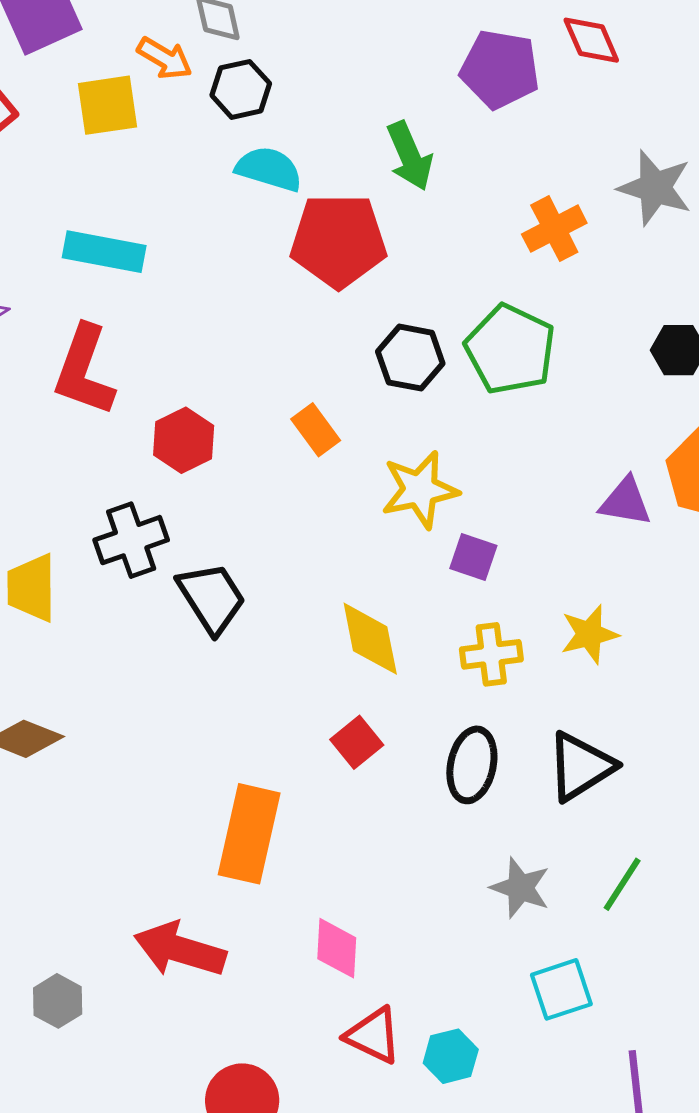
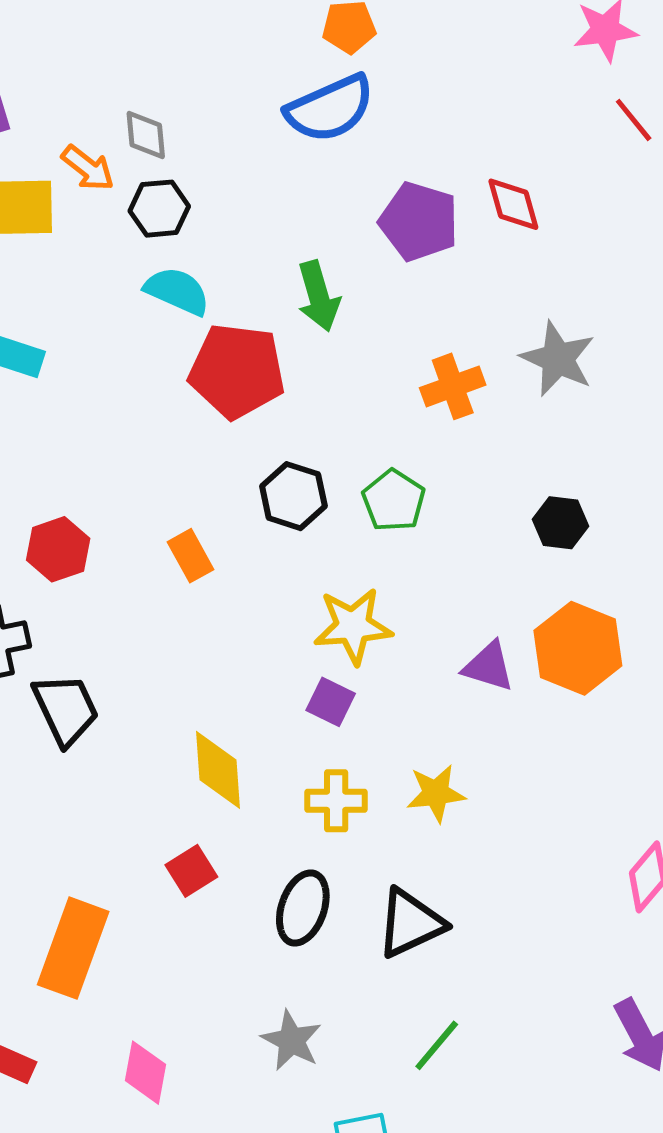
green pentagon: (510, 349) -> (394, 501), size x0.7
yellow star: (420, 490) -> (353, 626), moved
gray star: (520, 888) -> (291, 1040), moved

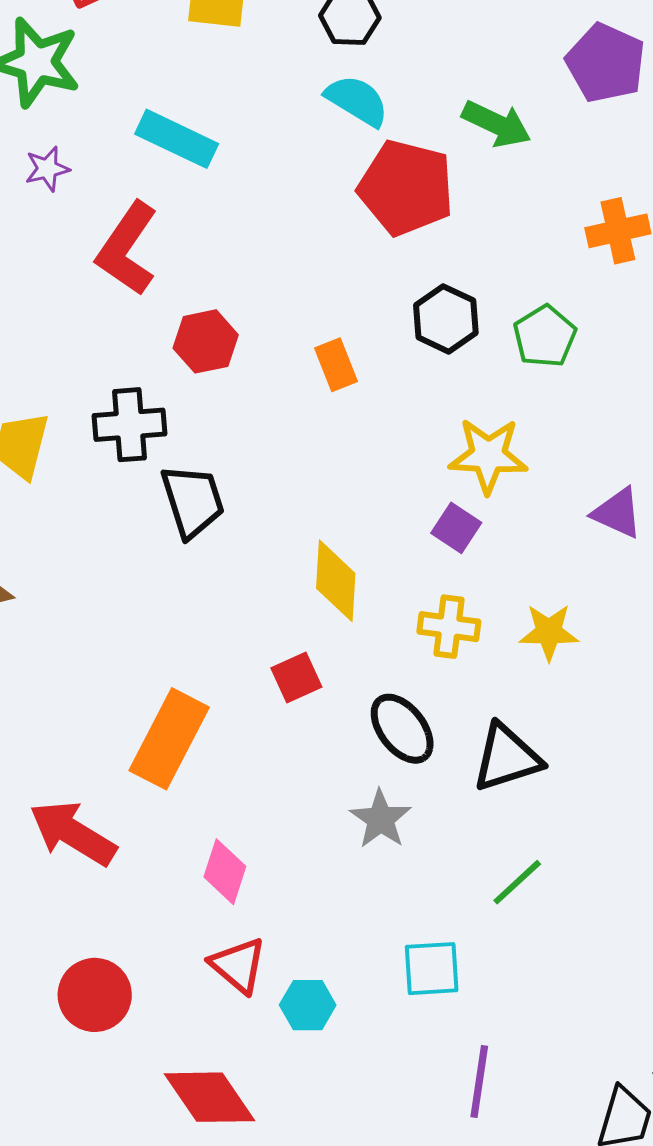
green arrow: (318, 296) -> (496, 124), turned -56
black ellipse: (303, 908) -> (402, 729), turned -64
gray star: (291, 1040) -> (381, 819), moved

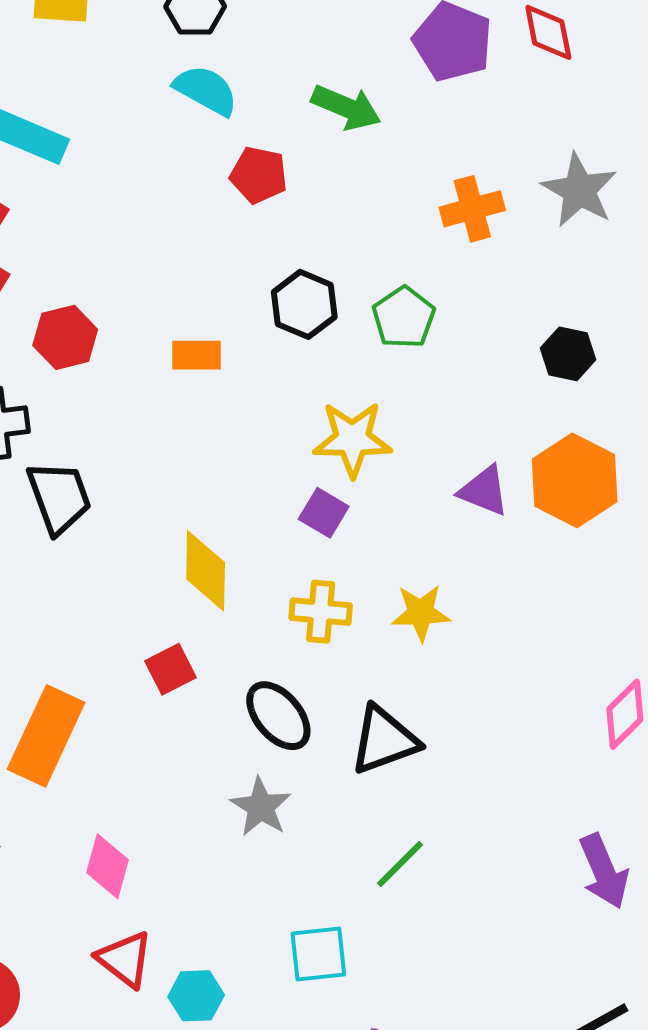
red pentagon: (406, 188) -> (259, 175), size x0.6
orange rectangle: (336, 365) -> (196, 355), turned -66

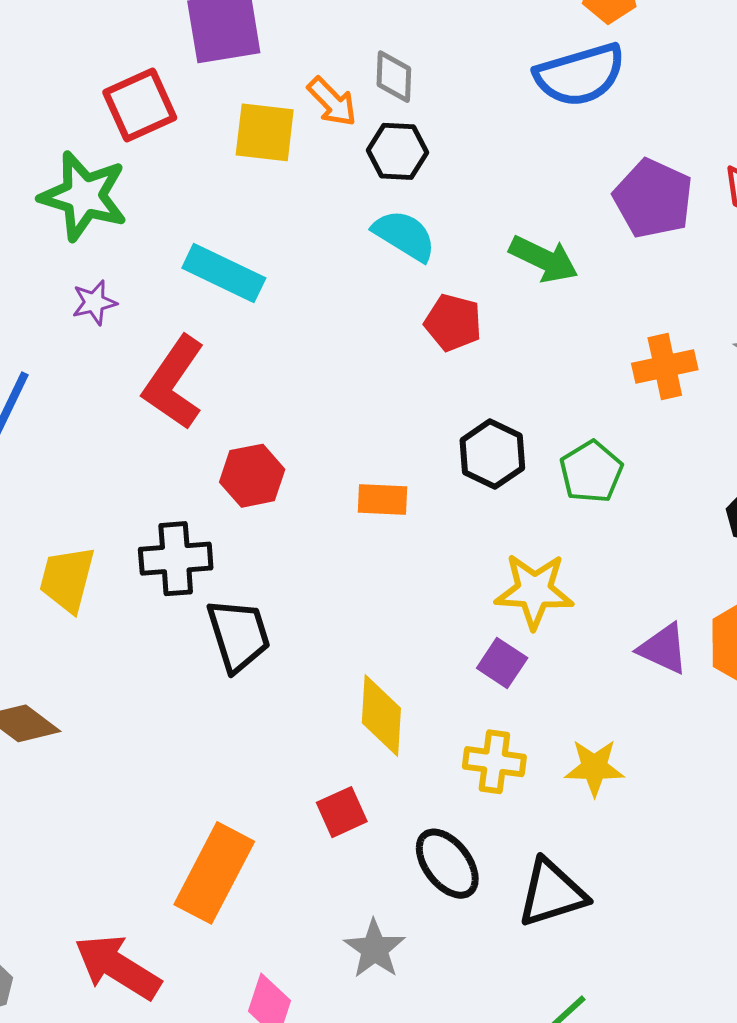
gray star: (261, 807) -> (375, 949), moved

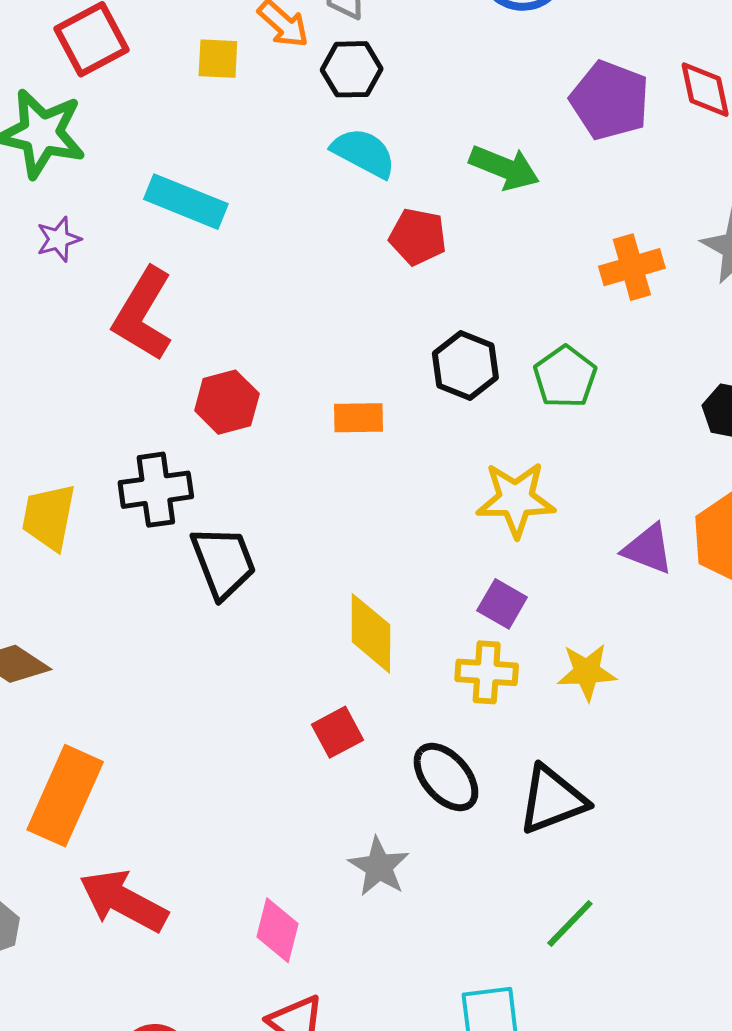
yellow square: (265, 132) -> (218, 59), size x0.7
purple square: (502, 663) -> (502, 604), moved
orange rectangle: (214, 873) -> (65, 796), moved

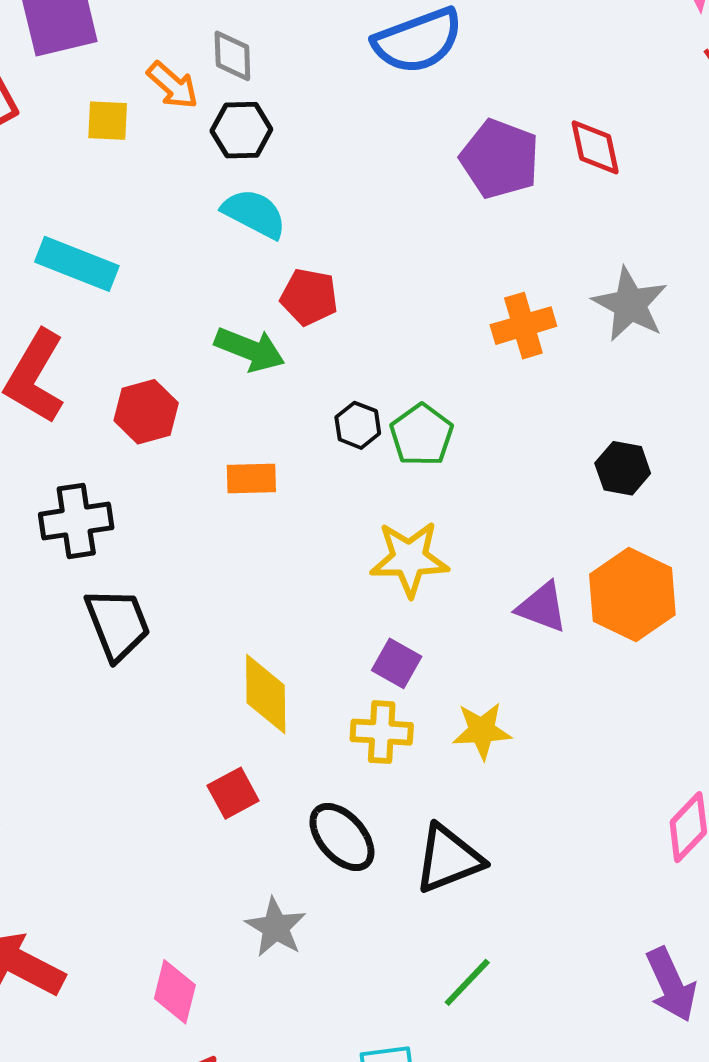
green arrow: (504, 168) -> (250, 349), moved
black hexagon: (465, 365) -> (358, 425), size x0.7
green pentagon: (565, 377) -> (422, 435), moved
red hexagon: (227, 402) -> (146, 412), moved
black cross: (156, 490) -> (76, 521), moved

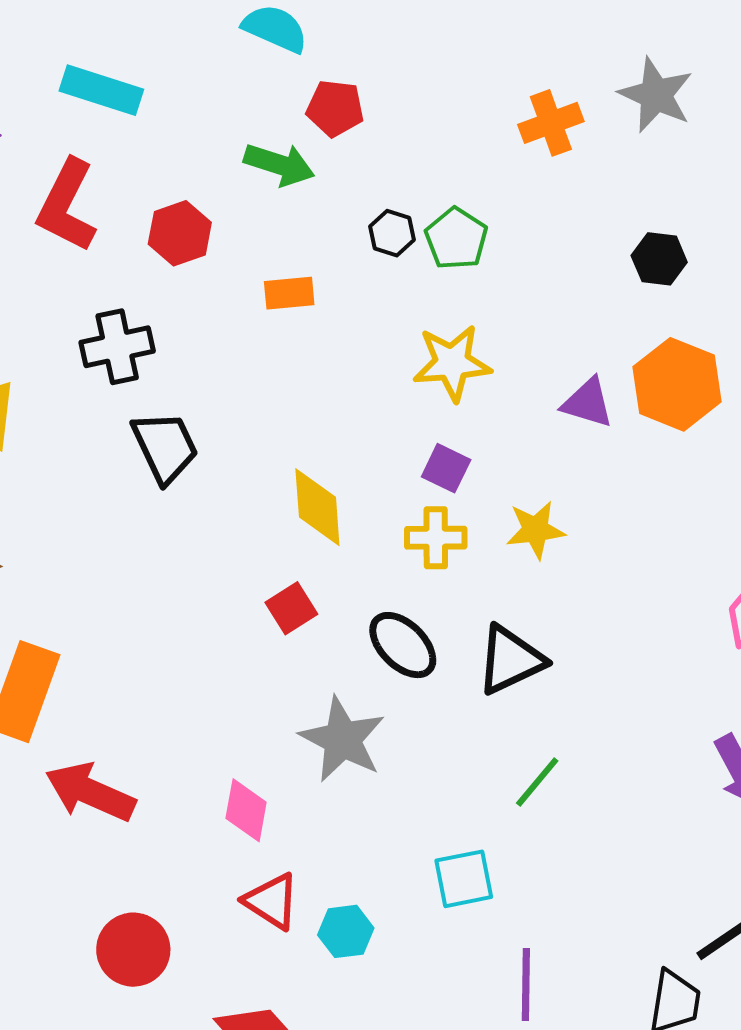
gray star: (276, 927) -> (342, 739), size x1.4

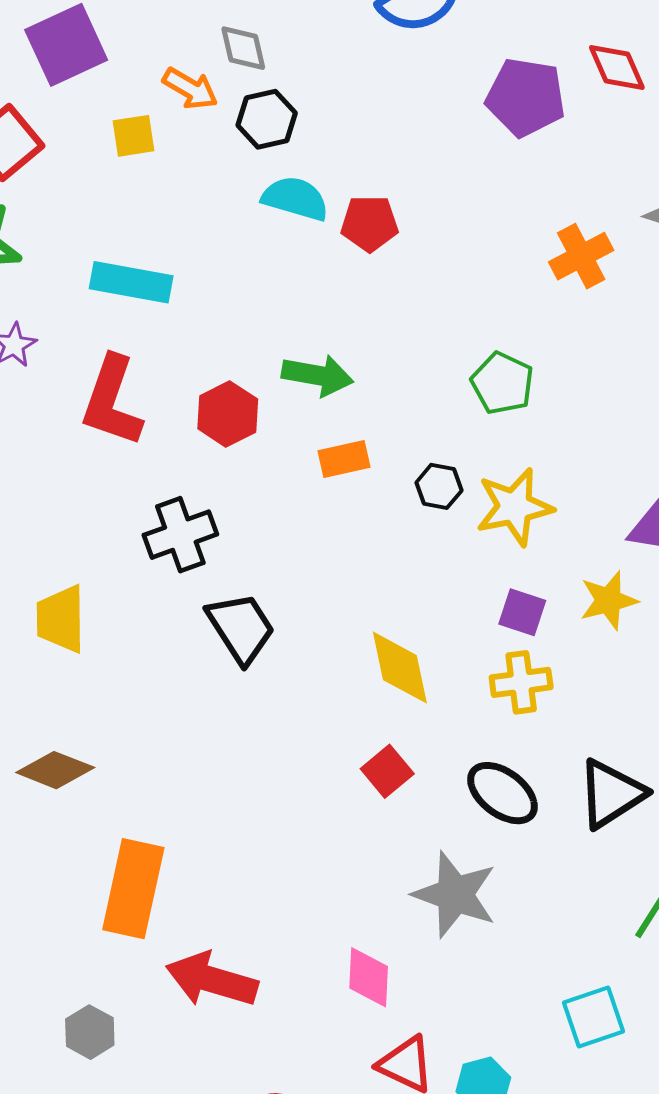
red pentagon: (335, 108) -> (370, 223), moved
green arrow: (279, 164) -> (317, 375), moved
black hexagon: (392, 233) -> (439, 486), moved
yellow star: (535, 530) -> (609, 600), moved

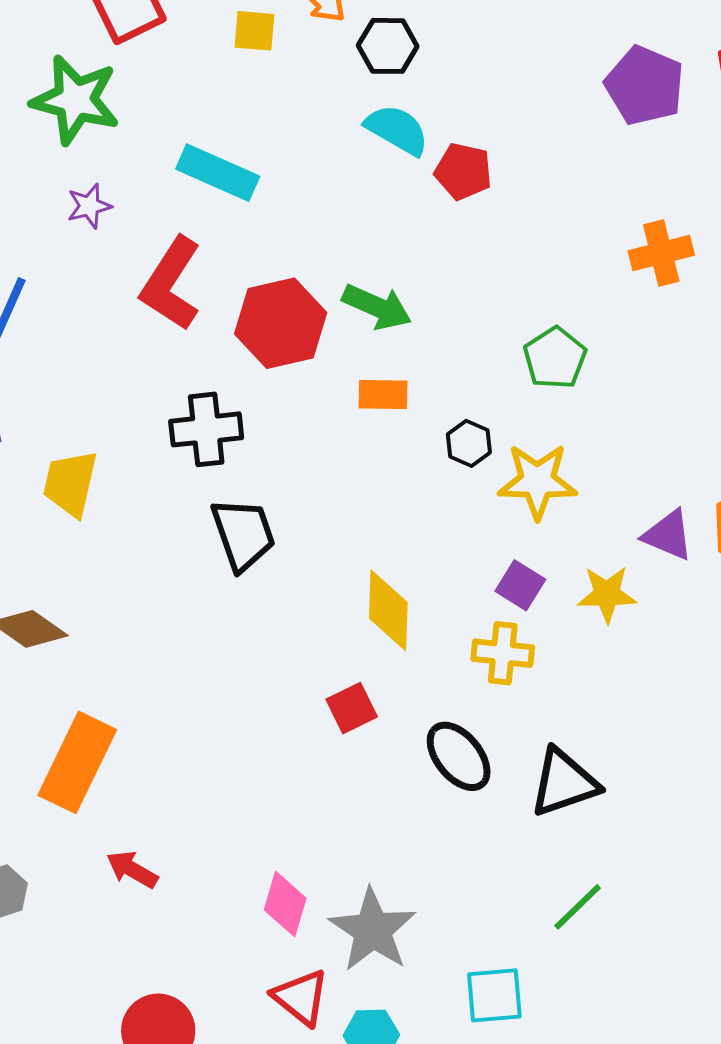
red hexagon: (228, 414) -> (281, 323), size x1.4
gray star: (455, 895) -> (373, 930), moved
red arrow: (212, 980) -> (132, 869), size x0.6

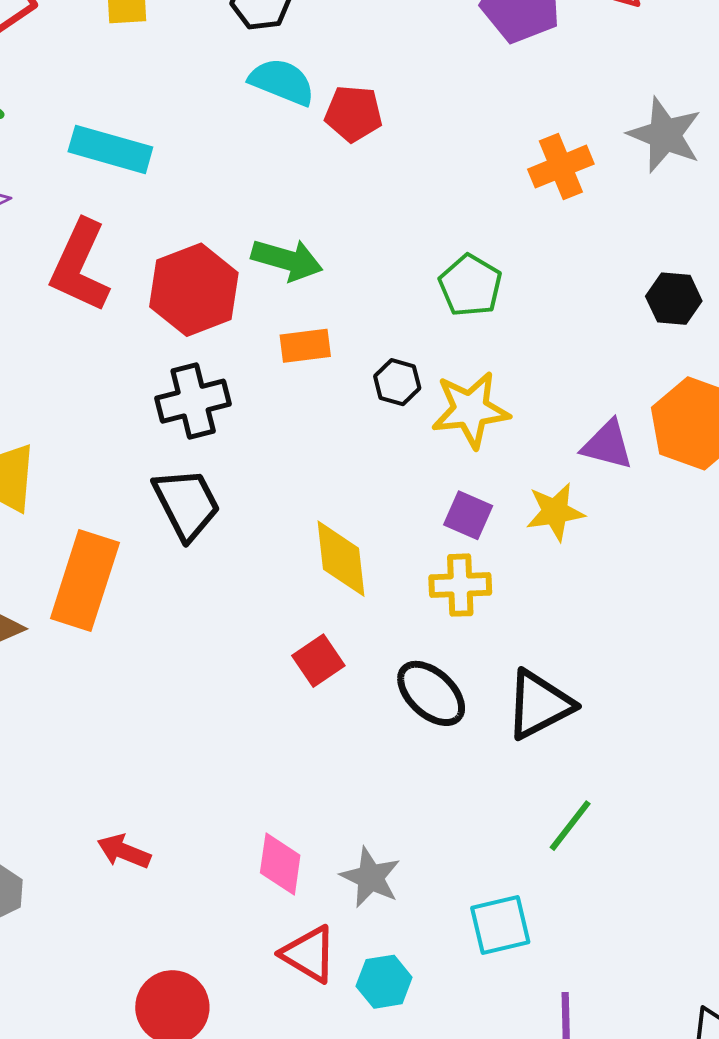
black cross: (206, 429) -> (193, 401), moved
orange rectangle: (77, 762) -> (85, 580), moved
gray star: (373, 930) -> (370, 877), size x0.7

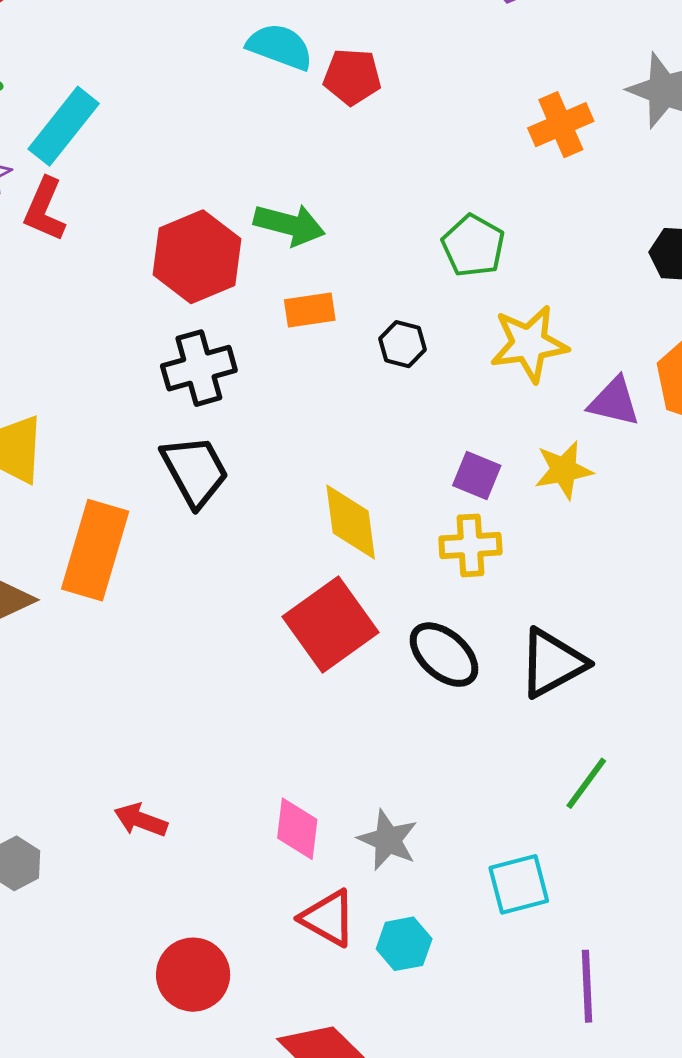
cyan rectangle: (110, 149) -> (64, 126), moved, turned -66
red L-shape: (80, 266) -> (45, 209), moved, size x0.7
yellow star: (470, 410) -> (529, 344), moved
red square: (318, 661) -> (331, 624), size x1.8

